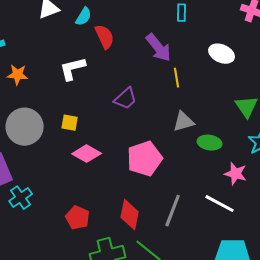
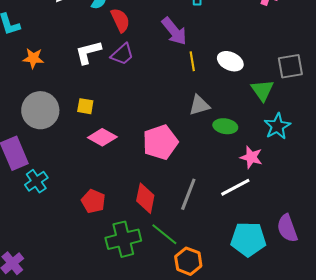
white ellipse: (222, 54) -> (230, 61), moved
purple trapezoid: (126, 99) -> (122, 54), moved
white line: (220, 204) -> (235, 187), turned -56

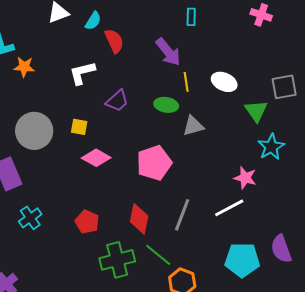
purple trapezoid: (122, 54) -> (117, 101), moved
orange star: (33, 58) -> (24, 67), moved
green ellipse: (225, 126) -> (166, 105), moved
cyan cross: (36, 181) -> (30, 218), moved

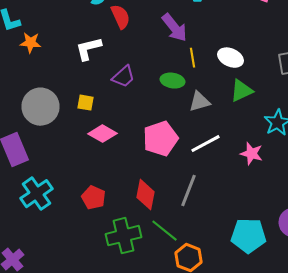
green triangle: (256, 111) -> (242, 91), moved, turned 40
white line: (229, 208) -> (206, 144), moved
cyan cross: (30, 218) -> (36, 194), size x1.4

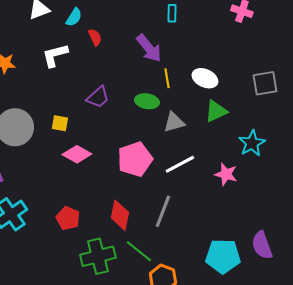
red semicircle: (120, 17) -> (95, 37), size x0.7
white L-shape: (88, 49) -> (55, 55), moved

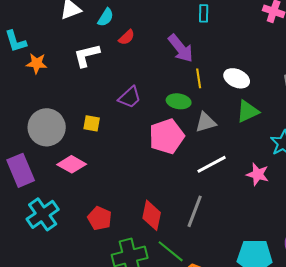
red semicircle: (95, 37) -> (127, 37), turned 72
pink diamond: (77, 154) -> (72, 164), moved
pink pentagon: (135, 159) -> (167, 136), moved

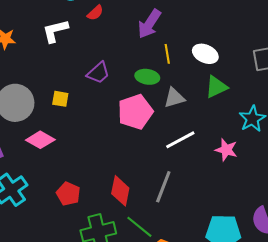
purple arrow: (181, 48) -> (149, 24), turned 72

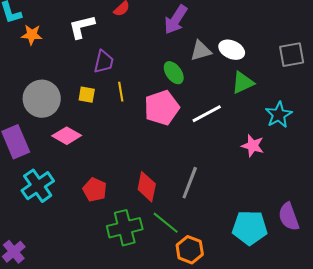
yellow line: (167, 54) -> (121, 92), moved
purple trapezoid: (98, 73) -> (104, 62), moved, turned -35
green ellipse: (147, 77) -> (174, 73), turned 45
gray triangle: (174, 98) -> (201, 51), moved
white line: (180, 140) -> (207, 114), moved

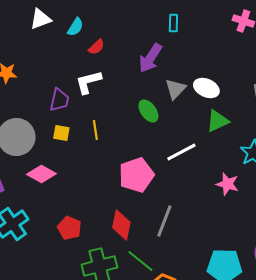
white L-shape: (82, 27) -> (88, 82), moved
gray triangle: (201, 51) -> (175, 89), turned -30
purple trapezoid: (104, 62) -> (59, 100), moved
pink pentagon: (162, 108) -> (136, 175), moved

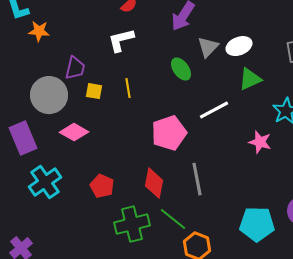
white ellipse: (206, 88) -> (239, 46), turned -45
purple trapezoid: (59, 100) -> (75, 68), moved
gray line: (164, 221) -> (197, 179), turned -32

